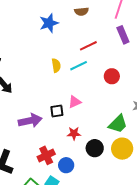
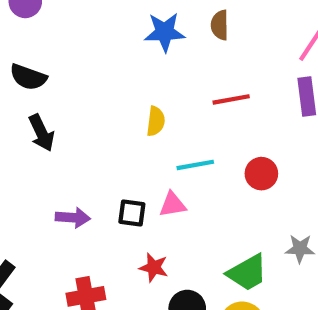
brown semicircle: (81, 11) -> (220, 25), moved, turned 80
cyan line: (79, 66) -> (195, 165), moved
purple arrow: (30, 121) -> (73, 218), size x0.7

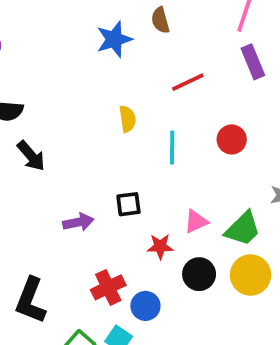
cyan line: (195, 165) -> (172, 148), turned -64
pink triangle: (172, 205) -> (196, 221), moved

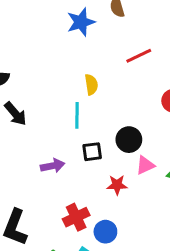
cyan line: (172, 148) -> (77, 115), moved
black circle: (199, 274) -> (129, 140), moved

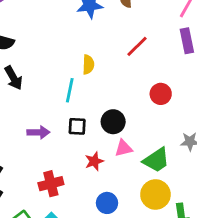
red line: (139, 56) -> (137, 46), turned -30
red star: (117, 185) -> (94, 161), turned -30
blue circle: (105, 232) -> (107, 203), moved

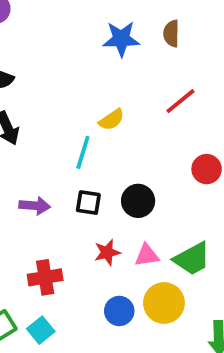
yellow semicircle: (88, 65) -> (112, 120), turned 48
pink triangle: (124, 148) -> (147, 255), moved
yellow circle: (155, 195) -> (164, 303), moved

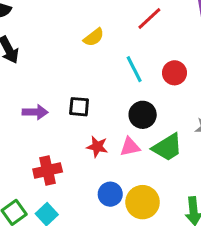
cyan line: (83, 152) -> (134, 69), moved, turned -40
black circle: (138, 201) -> (143, 115), moved
red star: (107, 252) -> (97, 147), turned 30
yellow circle: (164, 303) -> (143, 202), moved

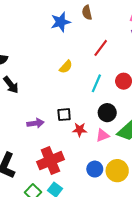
cyan line: (134, 69) -> (96, 83), turned 60
red star: (97, 147) -> (80, 130), moved
red cross: (48, 170) -> (50, 161), size x1.4

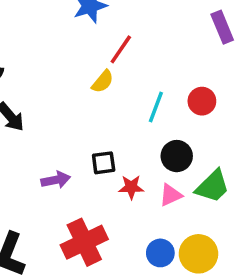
red line: (101, 48) -> (121, 49), moved

